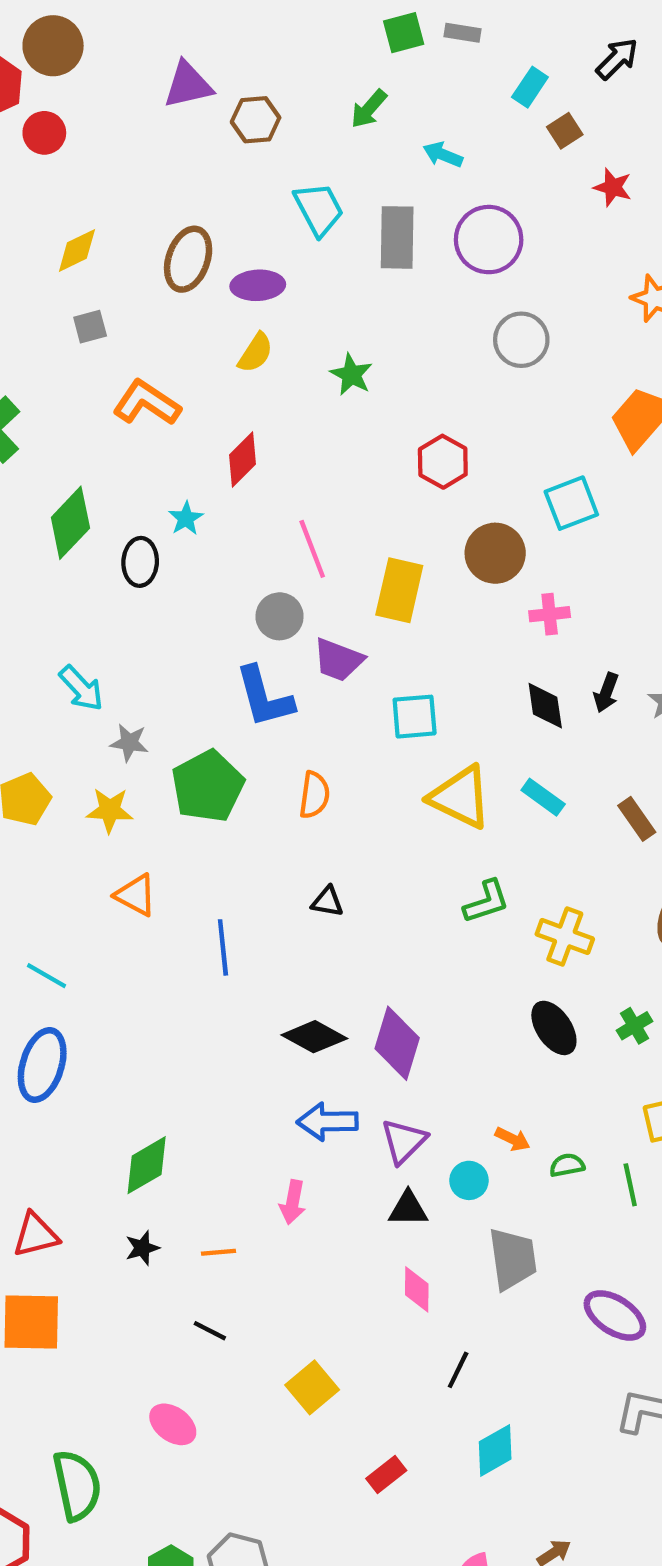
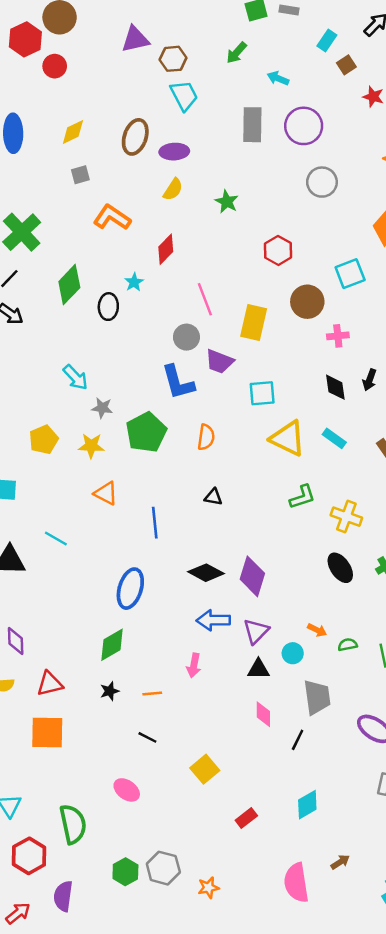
cyan trapezoid: (319, 209) -> (184, 95), moved
blue ellipse: (42, 1065) -> (130, 589), moved
black line: (458, 1370) -> (298, 740), moved

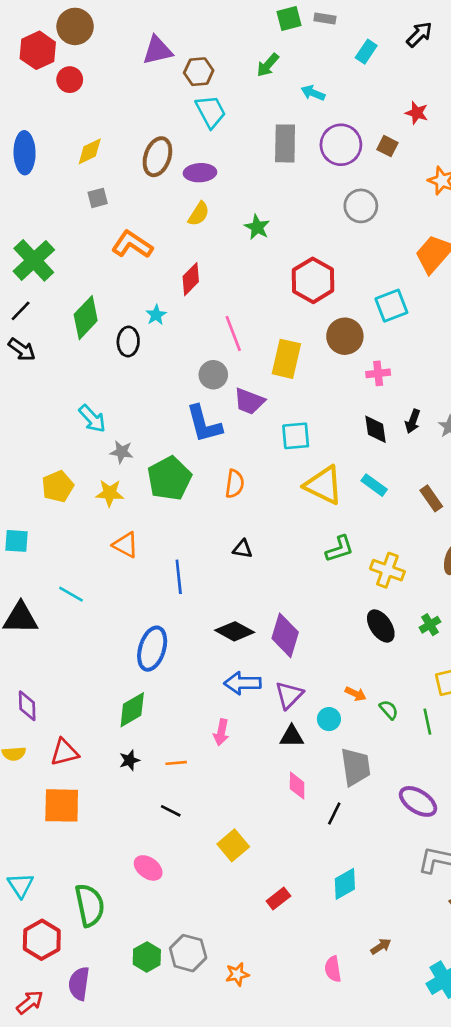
brown square: (346, 65) -> (387, 146), moved, turned -30
red hexagon: (278, 250) -> (313, 280), size x1.4
green semicircle: (348, 645) -> (389, 710), turned 60
pink semicircle: (296, 883) -> (333, 969), size x0.6

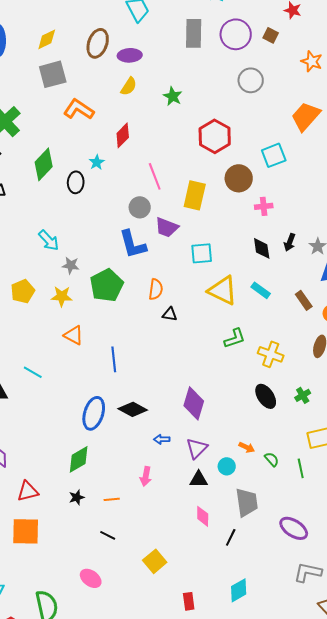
gray square: (98, 198) -> (53, 74), size x1.8
black triangle: (243, 549) -> (170, 314), moved
black diamond: (235, 631) -> (133, 409), moved
blue arrow: (243, 683) -> (162, 439), size x0.6
red rectangle: (278, 899) -> (189, 601), turned -60

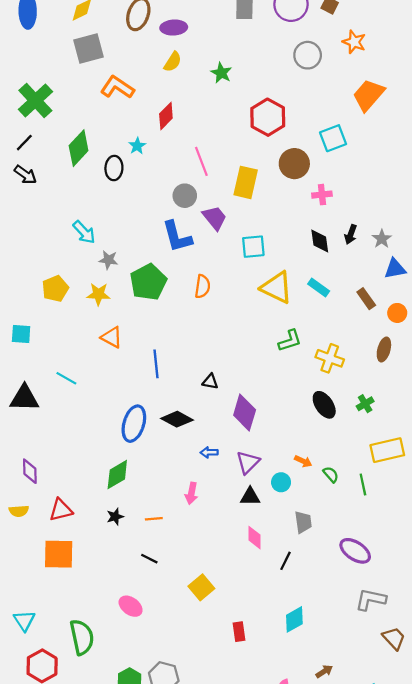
orange star: (312, 61) -> (354, 42), moved
purple trapezoid: (167, 227) -> (215, 218), turned -150
black triangle: (170, 314) -> (210, 382), moved
gray trapezoid: (247, 502) -> (303, 522), size x0.7

